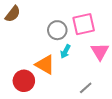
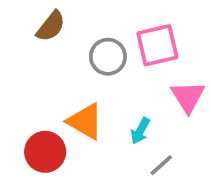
brown semicircle: (13, 14) -> (51, 26), moved
cyan arrow: (65, 51) -> (140, 131), moved

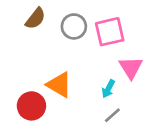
gray circle: (108, 57) -> (74, 26), moved
cyan arrow: (140, 131) -> (108, 89), moved

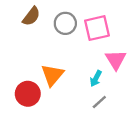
orange triangle: (59, 85) -> (52, 75), turned 40

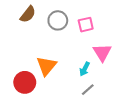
pink square: (97, 28) -> (86, 25), size x0.7

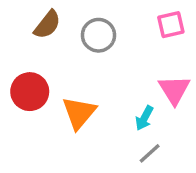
pink square: (86, 25) -> (171, 25), moved
red circle: (25, 82) -> (30, 92), moved

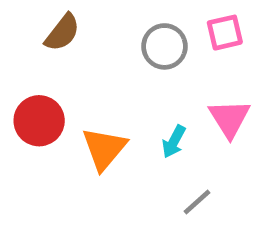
gray circle: (98, 35) -> (164, 46), moved
cyan arrow: (144, 118) -> (174, 142), moved

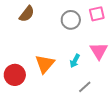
red circle: (39, 121) -> (15, 75), moved

